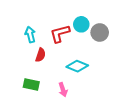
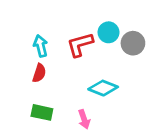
red semicircle: (40, 55) -> (39, 73), moved

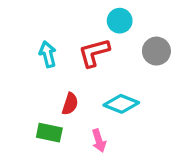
cyan circle: (109, 32) -> (120, 21), moved
red semicircle: (39, 73) -> (70, 104), moved

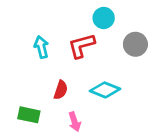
green rectangle: (49, 133) -> (29, 115), moved
pink arrow: (99, 141) -> (75, 122), moved

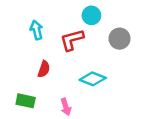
cyan arrow: (41, 47) -> (37, 30), moved
red semicircle: (61, 90) -> (44, 69), moved

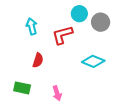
gray circle: (119, 39) -> (101, 22), moved
cyan diamond: (93, 79) -> (93, 61), moved

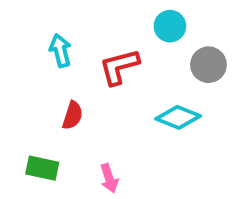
cyan circle: (79, 14) -> (170, 26), moved
gray circle: (101, 22) -> (208, 65), moved

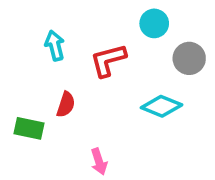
green rectangle: (42, 168) -> (29, 128), moved

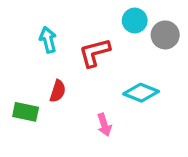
gray circle: (189, 58) -> (165, 35), moved
pink arrow: (99, 162) -> (104, 125), moved

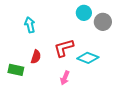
red L-shape: (95, 53) -> (64, 48), moved
pink arrow: (104, 125) -> (65, 78), turned 40

